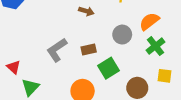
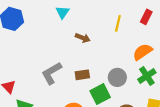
gray circle: (122, 35) -> (117, 77), moved

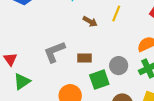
yellow line: (118, 23) -> (116, 14), moved

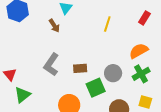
brown arrow: (90, 22) -> (54, 26), moved, turned 32
gray L-shape: (54, 52) -> (51, 65), turned -30

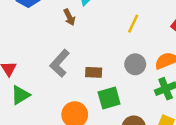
gray circle: (113, 73) -> (135, 64), moved

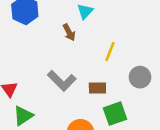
yellow line: (133, 24) -> (110, 52), moved
gray L-shape: (60, 63) -> (62, 81), turned -84

